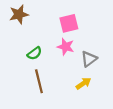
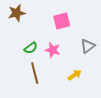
pink star: (66, 47) -> (53, 50), moved
gray triangle: (89, 59) -> (88, 46), moved

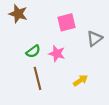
brown star: (17, 13) -> (18, 14), turned 30
gray triangle: (88, 46) -> (94, 38), moved

